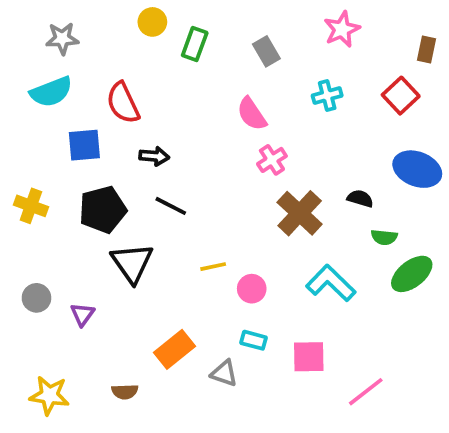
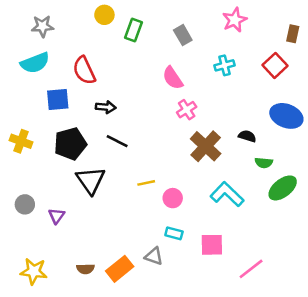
orange rectangle: (174, 349) -> (120, 269), moved

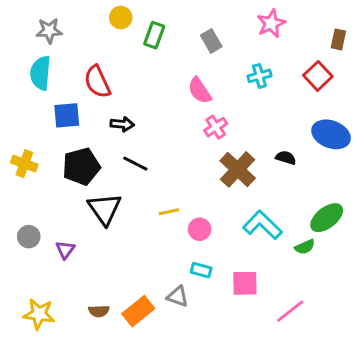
cyan semicircle: (35, 63) -> (40, 73), turned 116
green semicircle: (264, 163) -> (305, 247), moved, turned -30

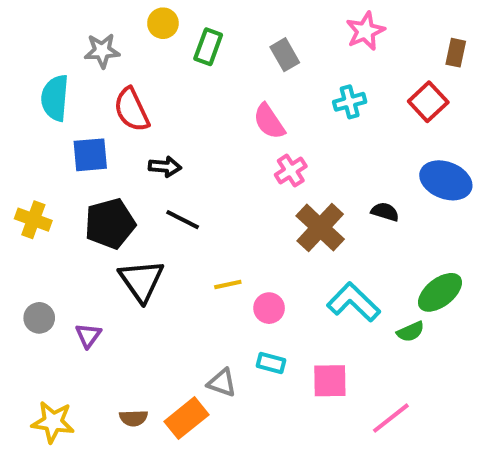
gray star: (49, 31) -> (102, 51), moved
gray triangle: (178, 296) -> (222, 383), moved

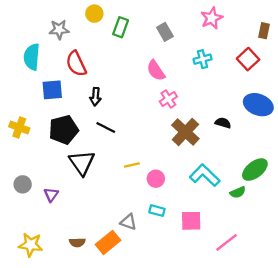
black arrow: (165, 167) -> (95, 97), turned 90

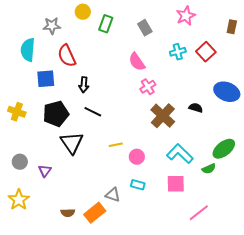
red square: (248, 59) -> (206, 52), moved
pink square: (191, 221) -> (176, 184), moved
yellow star: (31, 245) -> (19, 200), moved, turned 30

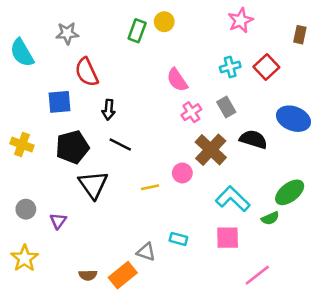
yellow circle: (83, 12) -> (164, 22), moved
gray rectangle: (145, 28) -> (226, 107), moved
cyan semicircle: (28, 50) -> (22, 53), moved, turned -35
black semicircle: (196, 108) -> (253, 139), size x1.5
pink circle: (137, 157) -> (182, 173), moved

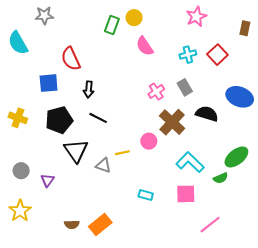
gray star: (67, 33) -> (44, 16), moved
pink semicircle: (177, 80) -> (145, 46), moved
gray triangle: (146, 252) -> (103, 165), moved

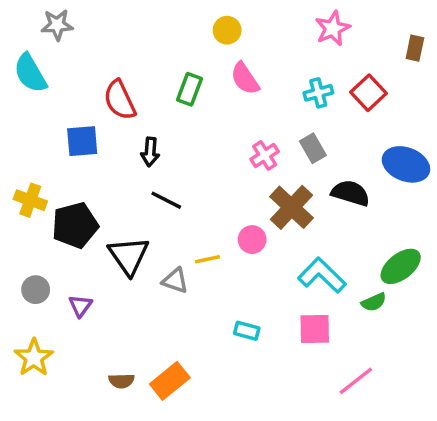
gray star: (44, 16) -> (57, 25), moved
green rectangle: (112, 25) -> (189, 89), moved
black pentagon: (59, 120) -> (75, 225), moved

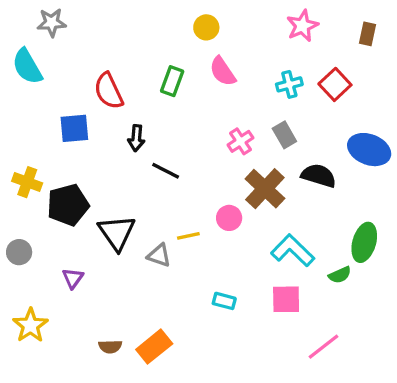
brown rectangle: (415, 48) -> (368, 34), moved
black line: (166, 200) -> (166, 171), moved
green ellipse: (401, 266) -> (364, 242), turned -36
gray circle: (36, 290) -> (19, 252), moved

